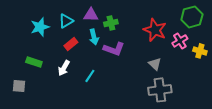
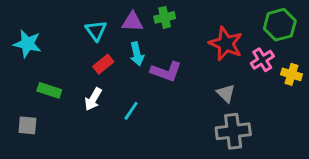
cyan triangle: (66, 21) -> (96, 31), turned -35
green cross: (111, 23) -> (165, 17), moved
cyan star: (40, 27) -> (27, 44), moved, turned 30

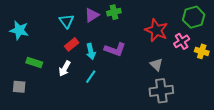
purple triangle: (132, 22) -> (92, 15), turned -35
cyan arrow: (137, 54) -> (91, 51), moved

